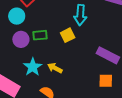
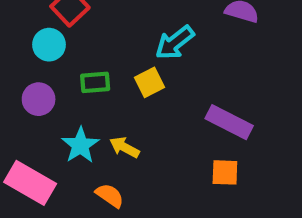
cyan arrow: (80, 15) -> (175, 43), turned 48
purple circle: (21, 39) -> (39, 99), moved

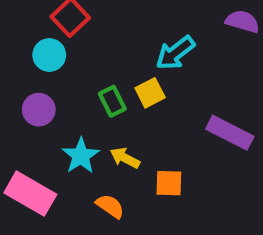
green rectangle: (95, 82) -> (112, 101), moved, turned 68
orange square: (225, 172) -> (169, 183), moved

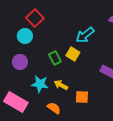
yellow square: (150, 93) -> (73, 54), turned -32
cyan star: (81, 156) -> (40, 84), turned -30

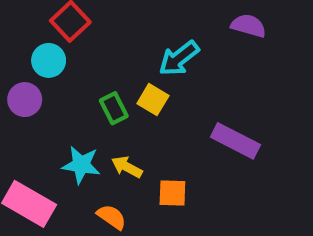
purple circle: (20, 62) -> (25, 100), moved

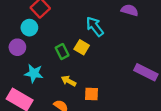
cyan arrow: (179, 58) -> (95, 27), turned 90
purple rectangle: (235, 141) -> (146, 72), moved
cyan star: (81, 165) -> (34, 73), moved

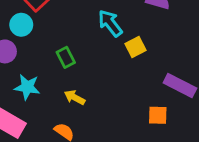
yellow square: (82, 47) -> (135, 47), moved, turned 32
orange square: (91, 94) -> (158, 115), moved

